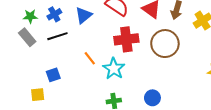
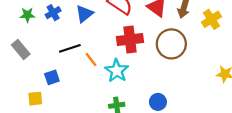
black line: (57, 36) -> (70, 48), moved
gray rectangle: (27, 37) -> (21, 49), moved

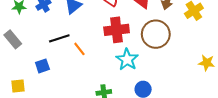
cyan star: (117, 71) -> (127, 60), moved
yellow square: (35, 99) -> (18, 86), moved

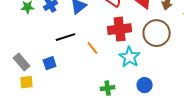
gray rectangle: (13, 39) -> (22, 62), moved
orange line: (79, 49) -> (93, 48), moved

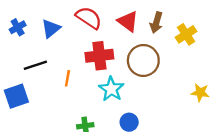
orange line: (93, 48) -> (67, 78), turned 48
blue square: (50, 63) -> (16, 96), size x1.5

